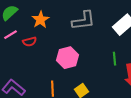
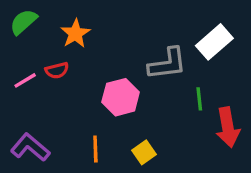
gray L-shape: (84, 21) -> (167, 64), moved
pink line: (10, 35) -> (25, 80), moved

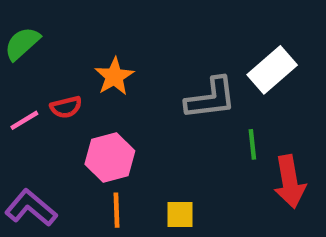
orange star: (75, 34) -> (114, 76), moved
pink hexagon: (121, 97) -> (110, 158), moved
yellow square: (144, 152) -> (180, 215), turned 35

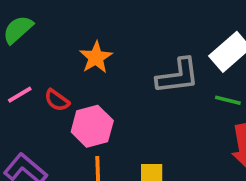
red semicircle: (66, 107) -> (57, 100), moved, turned 50
green line: (252, 144) -> (228, 100), moved, turned -70

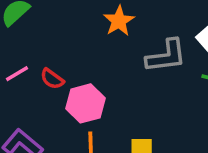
orange star: (96, 57) -> (119, 21), moved

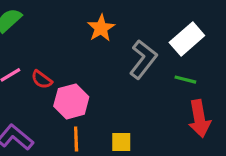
gray L-shape: (166, 56) -> (143, 59), turned -45

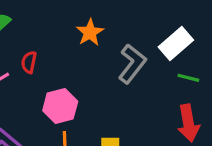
red semicircle: (42, 80) -> (29, 62), moved, turned 65
green line: (185, 80) -> (188, 78), moved

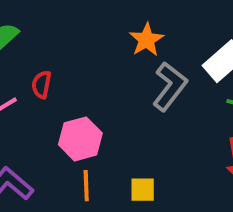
orange star: (90, 33) -> (146, 40), moved

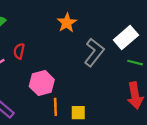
orange star: (146, 40) -> (67, 23), moved
orange line: (86, 186) -> (55, 107), moved

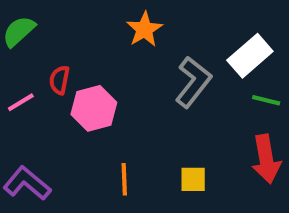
pink hexagon: (42, 83) -> (94, 108), moved
yellow square: (78, 113) -> (193, 179), moved

